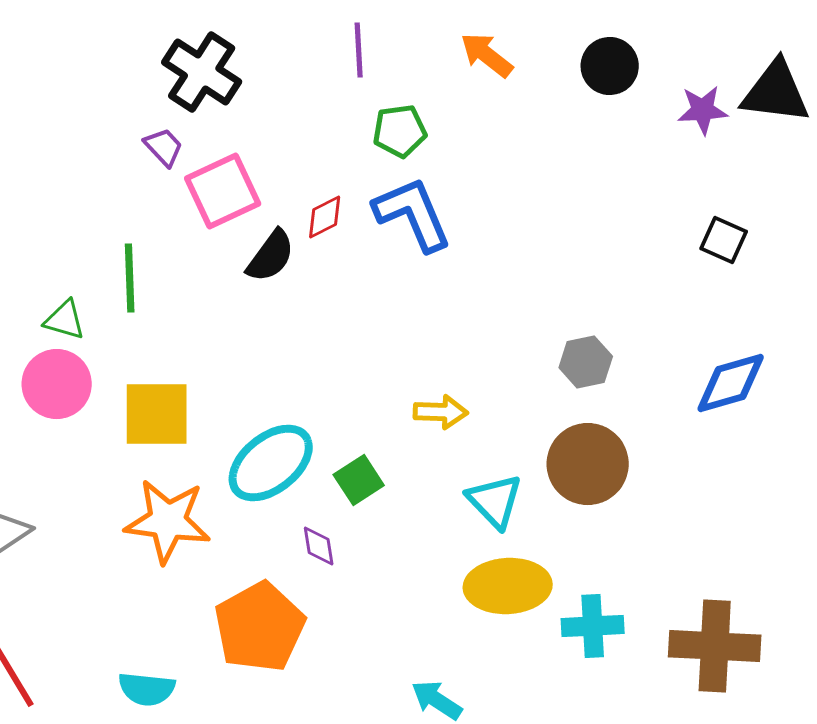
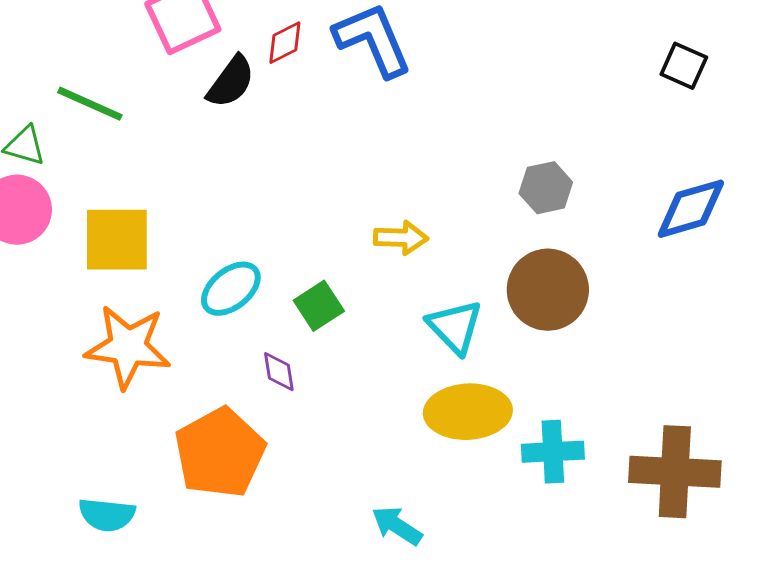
green line: (130, 278) -> (90, 104), turned -64
cyan ellipse: (271, 463) -> (231, 289), size x0.7

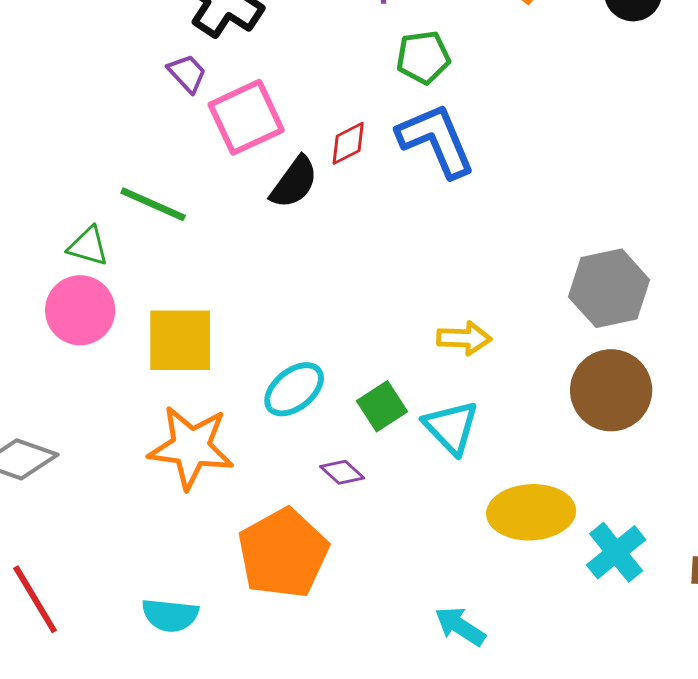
gray hexagon: (546, 188) -> (609, 288), size x1.5
cyan triangle: (455, 327) -> (451, 427), moved
purple diamond: (279, 372) -> (342, 472), turned -39
cyan cross: (553, 452) -> (616, 552), turned -36

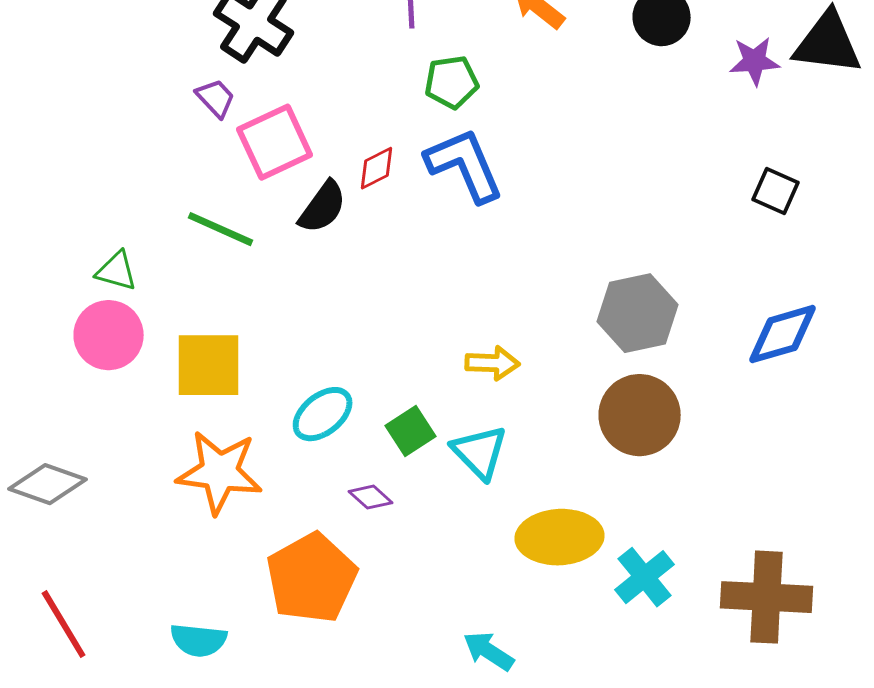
green line: (153, 204) -> (221, 229), moved

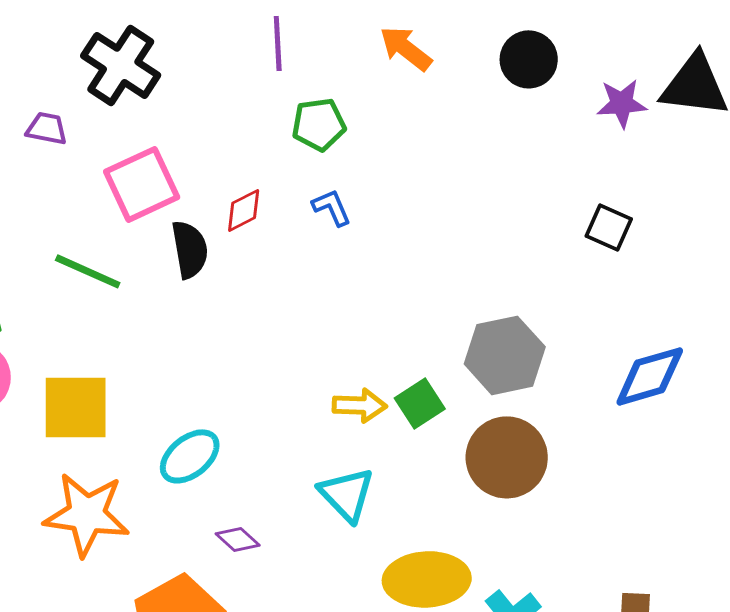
purple trapezoid: (216, 98) -> (47, 128), moved, turned -36
blue L-shape: (465, 165) -> (332, 207), size x0.5
black square: (776, 191) -> (609, 227), moved
black semicircle: (323, 207) -> (190, 249), turned -46
green square: (411, 431) -> (420, 403), moved

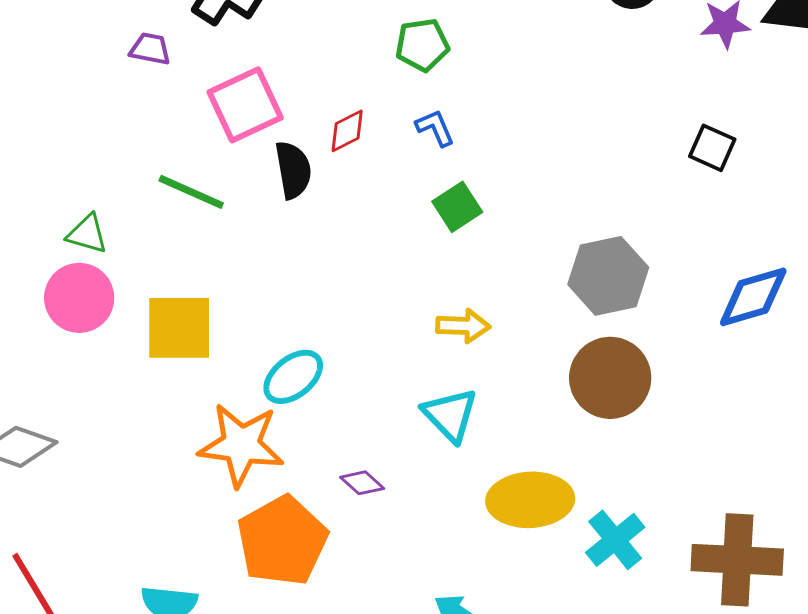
green square: (420, 403) -> (457, 207), moved
orange star: (87, 514) -> (241, 445), moved
purple diamond: (238, 539) -> (362, 483), moved

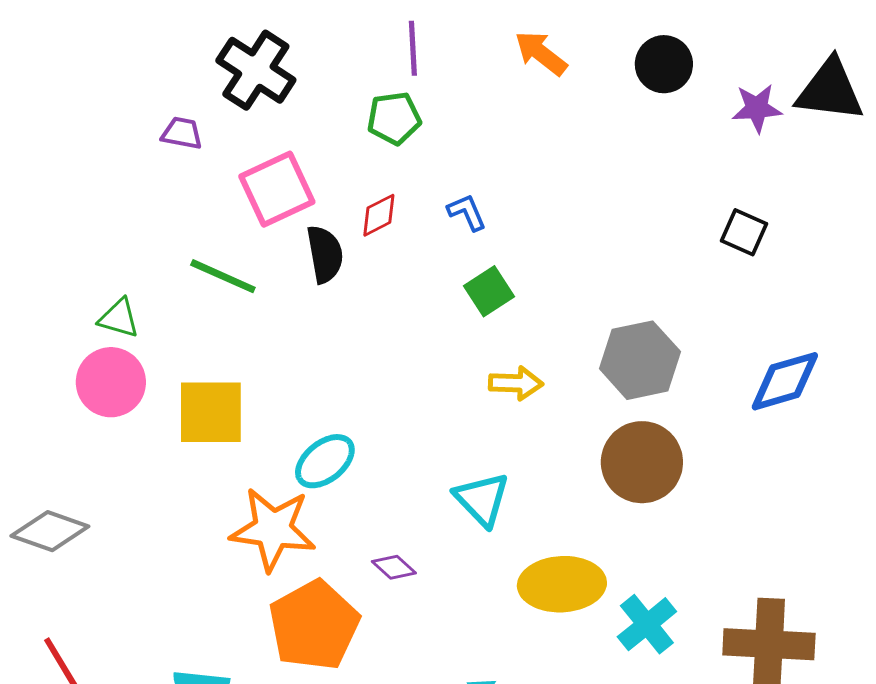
green pentagon: (422, 45) -> (394, 118), moved
yellow arrow: (463, 326) -> (516, 383), moved

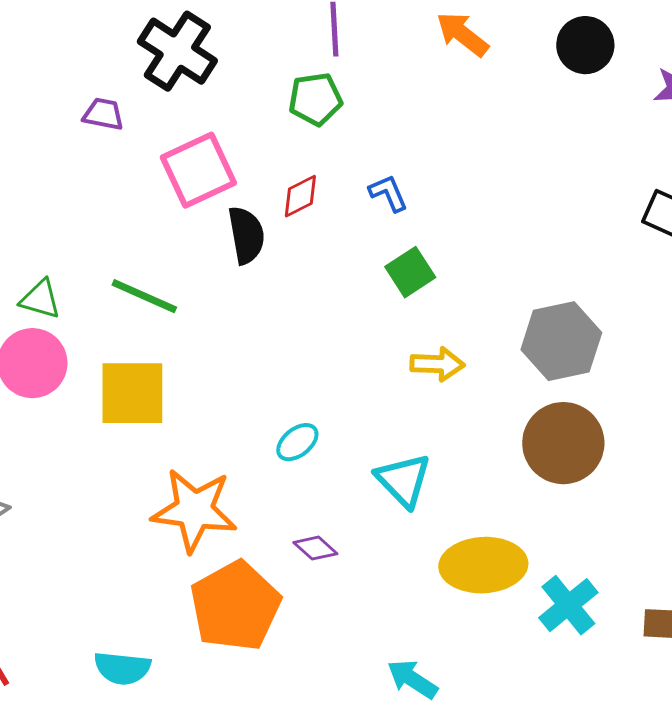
green line: (223, 276) -> (144, 296), moved
cyan ellipse: (325, 461) -> (297, 442), moved, size x0.7

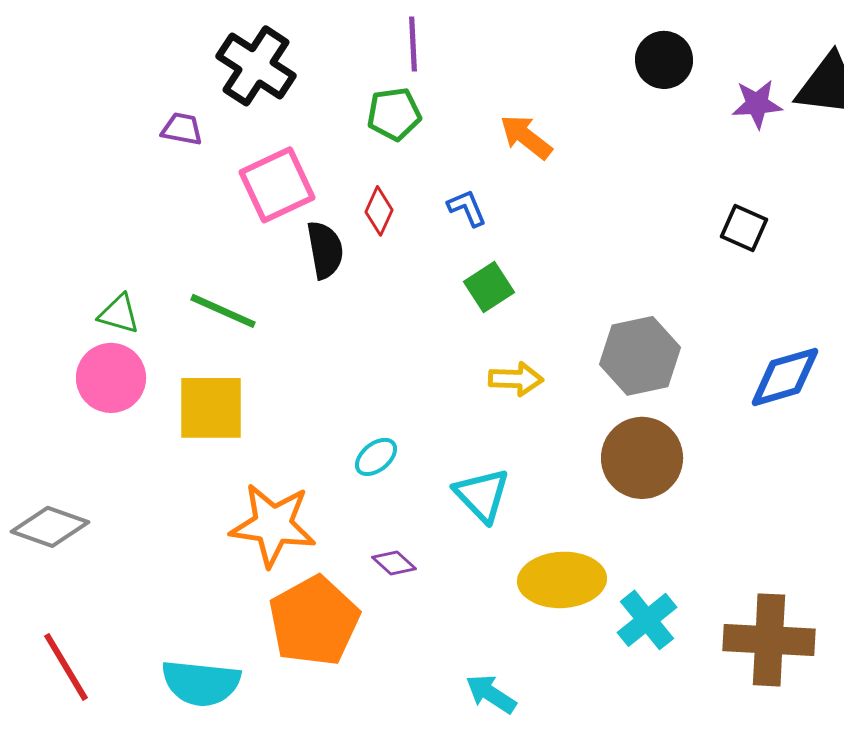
orange arrow: (462, 34) -> (526, 137), moved
red diamond: (300, 196) -> (379, 211), turned -39
cyan semicircle: (122, 668) -> (201, 683), size x1.4

